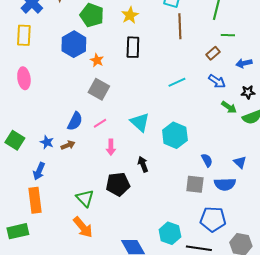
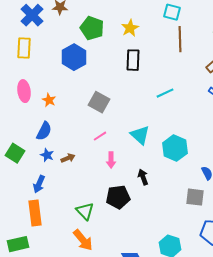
orange star: (97, 60) -> (49, 100), moved
cyan line: (177, 82) -> (165, 93), moved
blue semicircle: (75, 121) -> (44, 131), moved

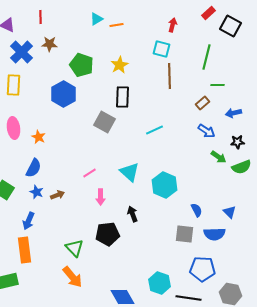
gray square: (99, 102) -> (104, 122), moved

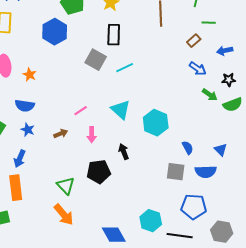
cyan line: (154, 130) -> (125, 68), moved
blue semicircle: (34, 168) -> (25, 106), turned 72
brown arrow: (58, 195) -> (61, 134), moved

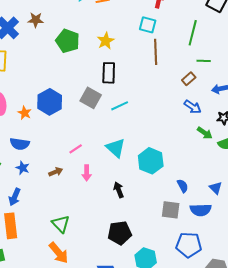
blue hexagon: (55, 32) -> (50, 102), moved
black pentagon: (99, 172) -> (120, 233), moved

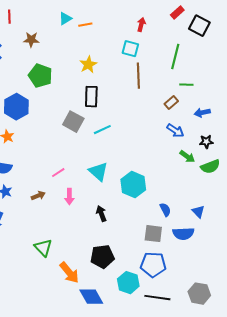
brown star: (36, 20) -> (31, 40), moved
green pentagon: (68, 41) -> (40, 76), moved
blue hexagon: (50, 102) -> (16, 107), moved
blue pentagon: (189, 245) -> (153, 265), moved
orange arrow: (59, 253) -> (69, 273), moved

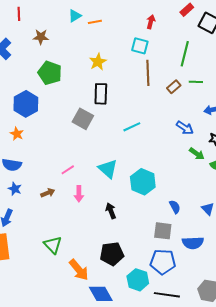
brown rectangle: (171, 103) -> (174, 87), moved
cyan line: (102, 130) -> (132, 127), moved
blue semicircle: (183, 234) -> (193, 243), moved

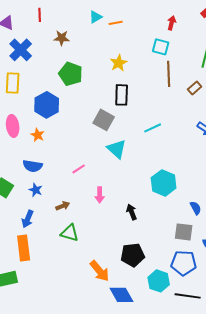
cyan triangle: (108, 169) -> (117, 149), moved
pink line: (68, 170) -> (79, 169), moved
brown arrow: (48, 193) -> (63, 206), moved
green triangle: (53, 245) -> (70, 233), moved, turned -30

